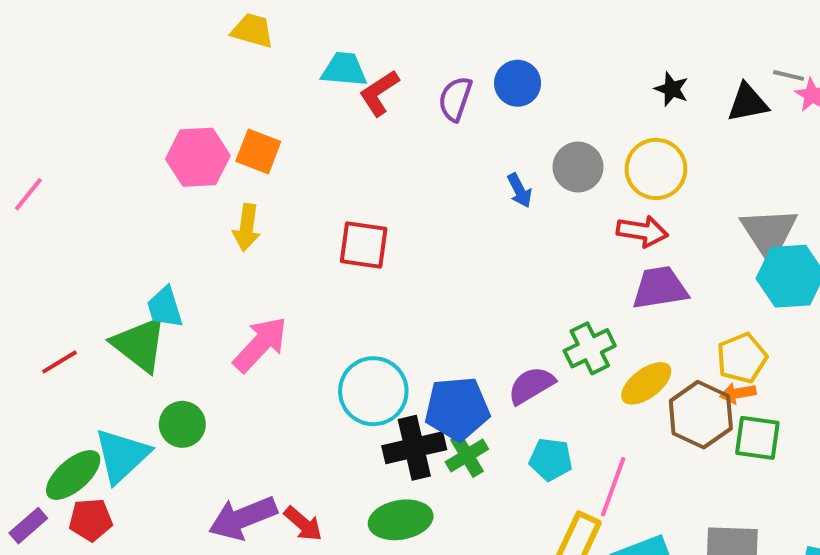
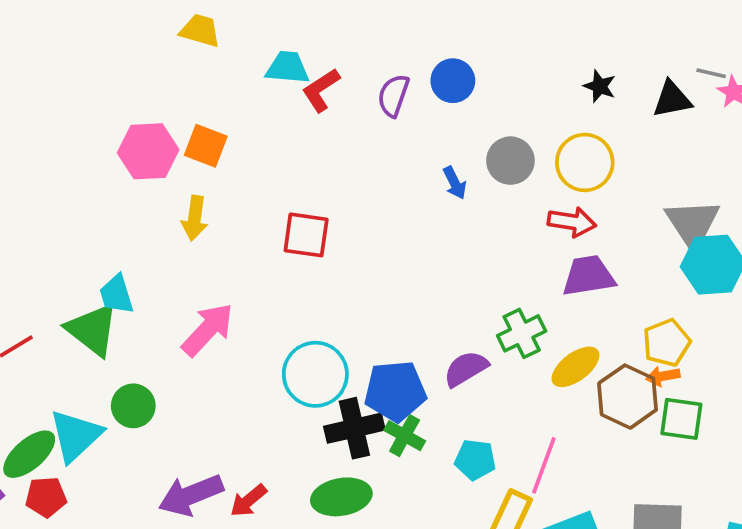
green cross: (467, 456) -> (405, 436), turned -30
cyan pentagon: (551, 459) -> (475, 460), moved
red arrow: (303, 524) -> (248, 501), turned 99

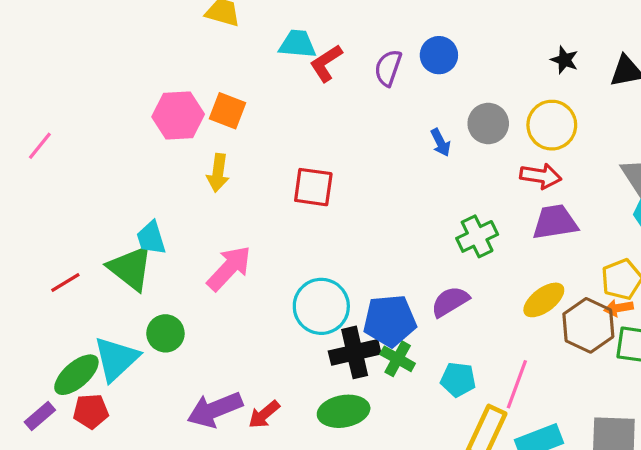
green cross: (522, 333) -> (477, 236), moved

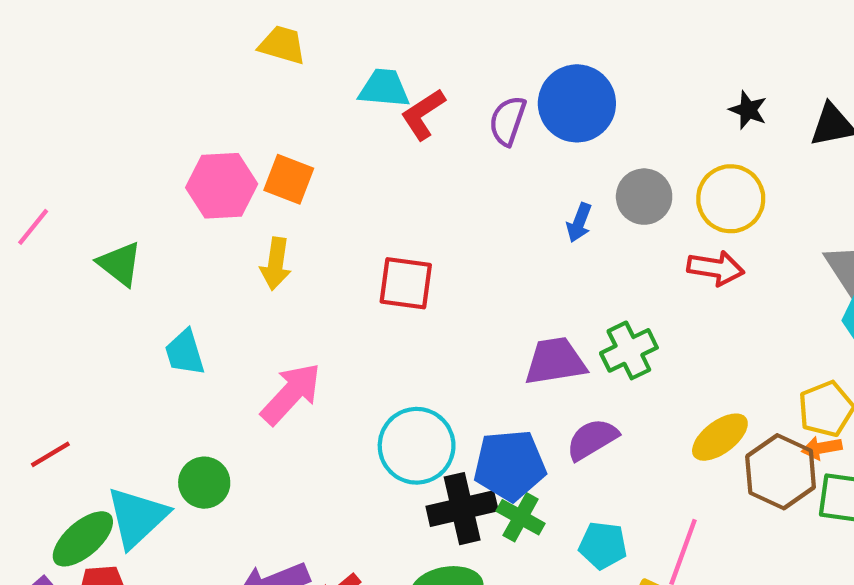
blue circle: (439, 55) -> (577, 103), size x1.5
blue arrow: (441, 143) -> (579, 223), turned 48
purple trapezoid: (555, 222) -> (555, 361), moved
green triangle: (131, 268) -> (120, 264), moved, size x0.7
red line: (65, 282) -> (50, 454), moved

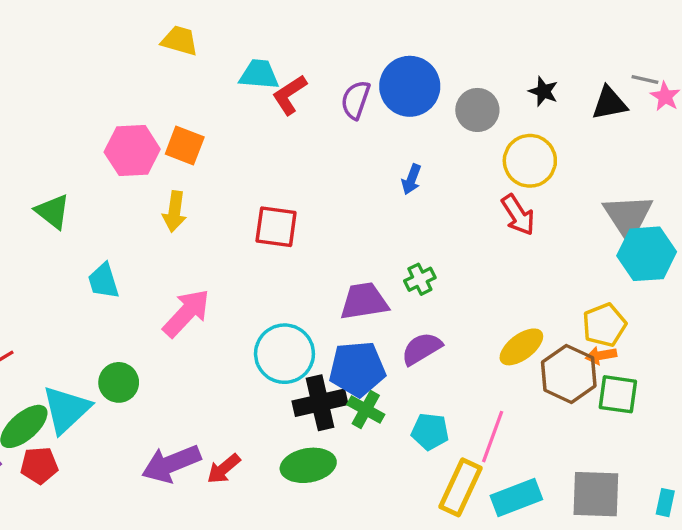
gray circle: (644, 197) -> (477, 110), moved
red arrow: (716, 268) -> (518, 215), turned 48
green cross: (629, 350) -> (420, 279), moved, size x0.7
purple trapezoid: (555, 361) -> (364, 301), moved

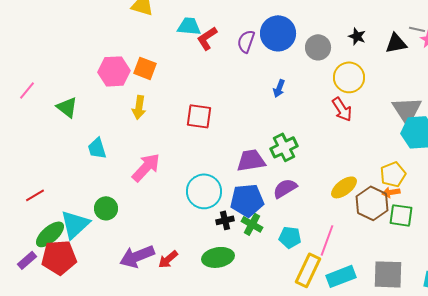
green cross: (420, 279) -> (284, 147), size x1.5
black cross: (320, 403) -> (225, 220), size x0.6
red pentagon: (39, 465) -> (59, 257), size x1.6

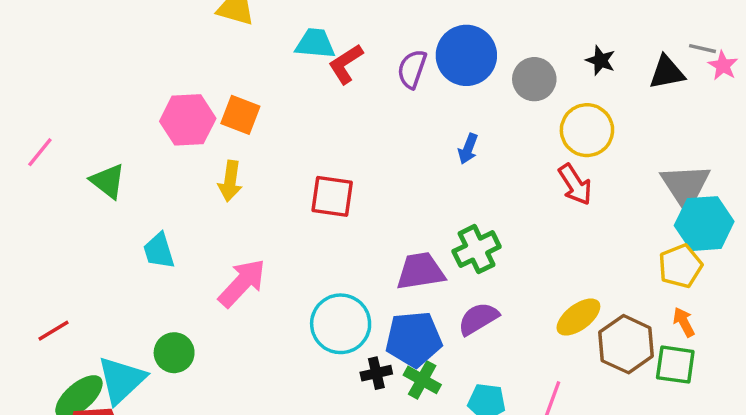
yellow pentagon: (393, 174) -> (680, 266), moved
orange arrow: (391, 192) -> (684, 322), moved, turned 72

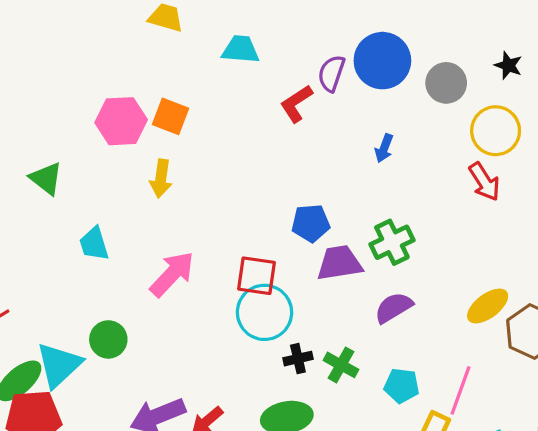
red L-shape: (346, 64) -> (296, 104), moved
red square: (332, 196) -> (257, 276), moved
blue pentagon: (414, 339) -> (311, 223), moved, size x0.7

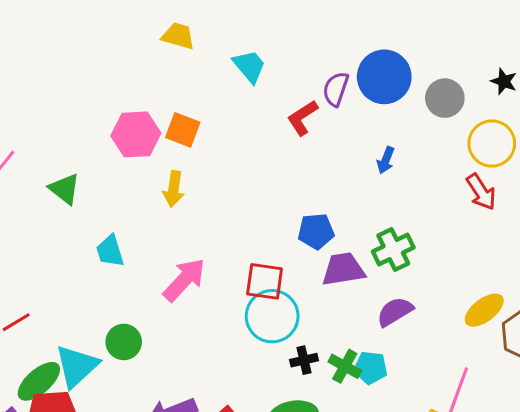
cyan trapezoid: (241, 49) -> (249, 66), turned 45
cyan pentagon: (402, 386) -> (371, 368), moved

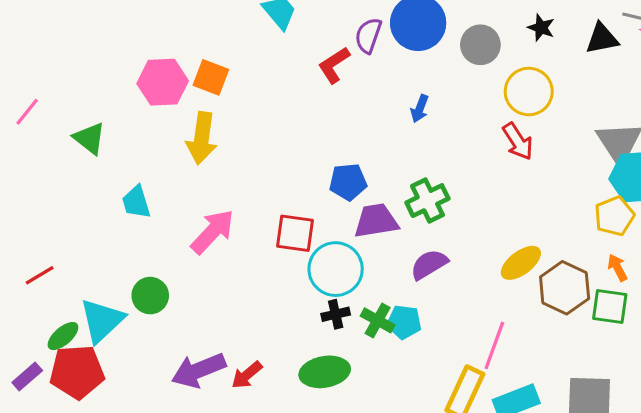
yellow arrow: (174, 189) -> (202, 138), size x1.4
cyan circle: (272, 316) -> (336, 269), moved
green ellipse: (39, 381) -> (63, 336), size x0.7

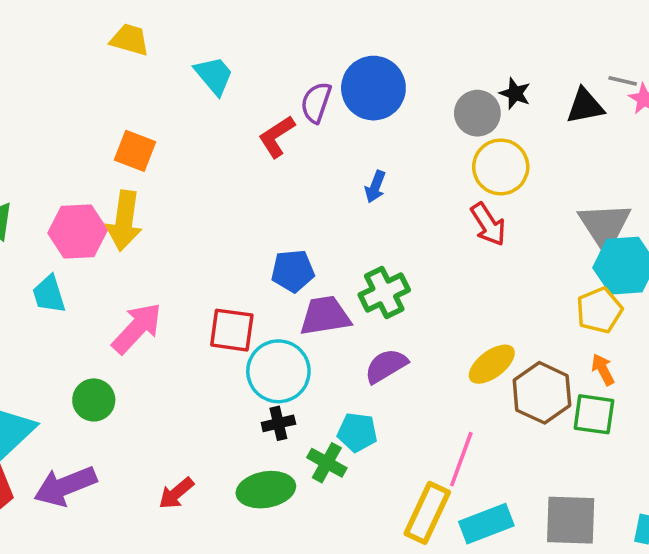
gray circle: (480, 45) -> (477, 113), moved
pink hexagon: (163, 82) -> (78, 231), moved
green circle: (150, 296) -> (94, 400), moved
green cross: (378, 320) -> (327, 463), moved
purple arrow: (198, 370) -> (65, 486), moved

